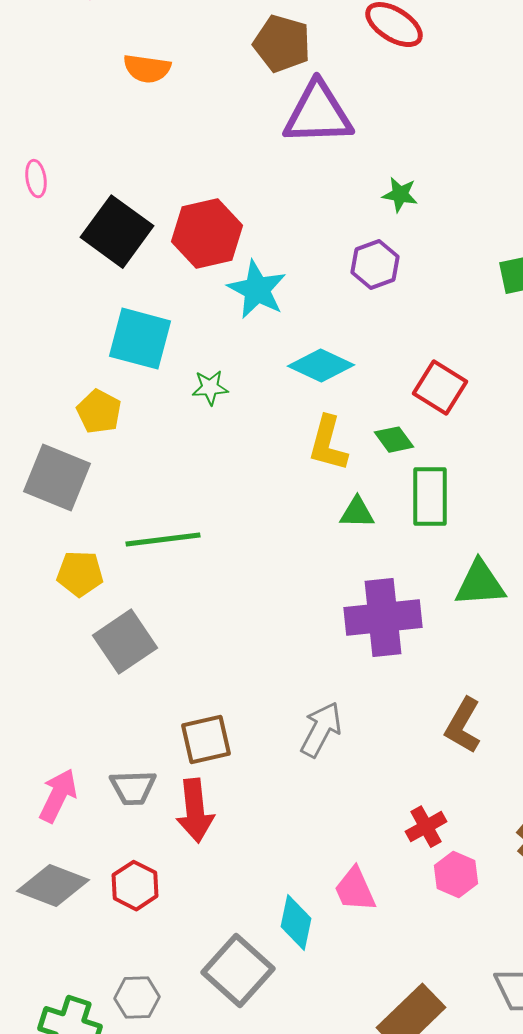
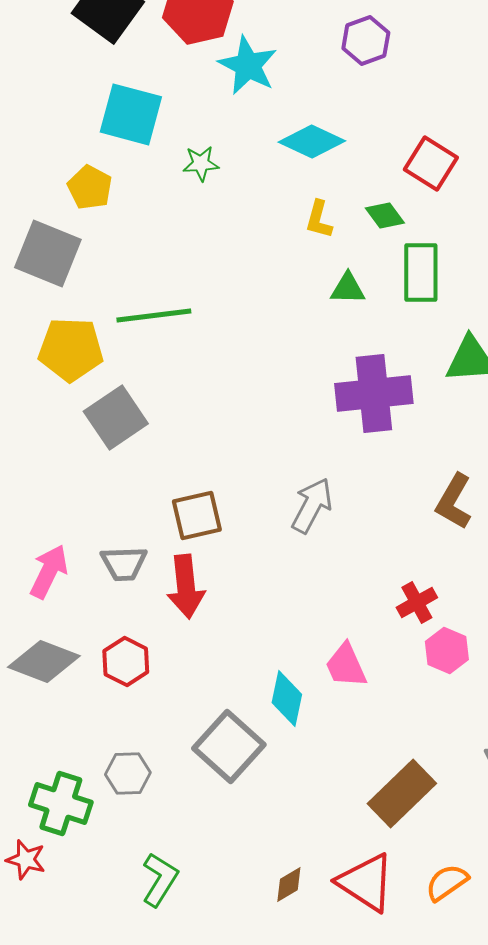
yellow L-shape: (328, 444) -> (319, 219), size x0.7
yellow pentagon: (80, 574) -> (71, 349), size x1.4

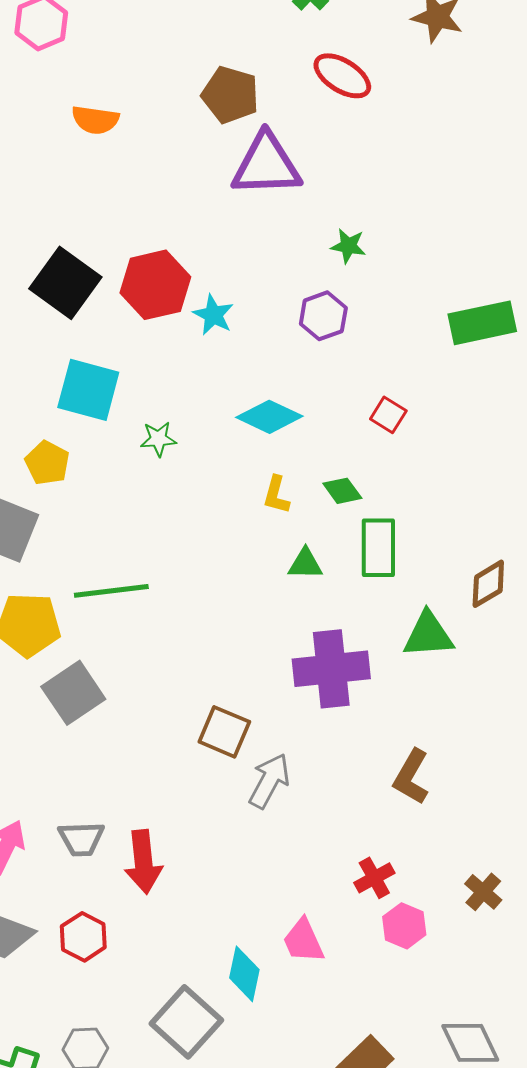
cyan star: (248, 65) -> (213, 315), moved, size x0.7
red square: (431, 163) -> (388, 415), moved, size x0.7
brown square: (197, 515) -> (224, 732), moved, turned 36

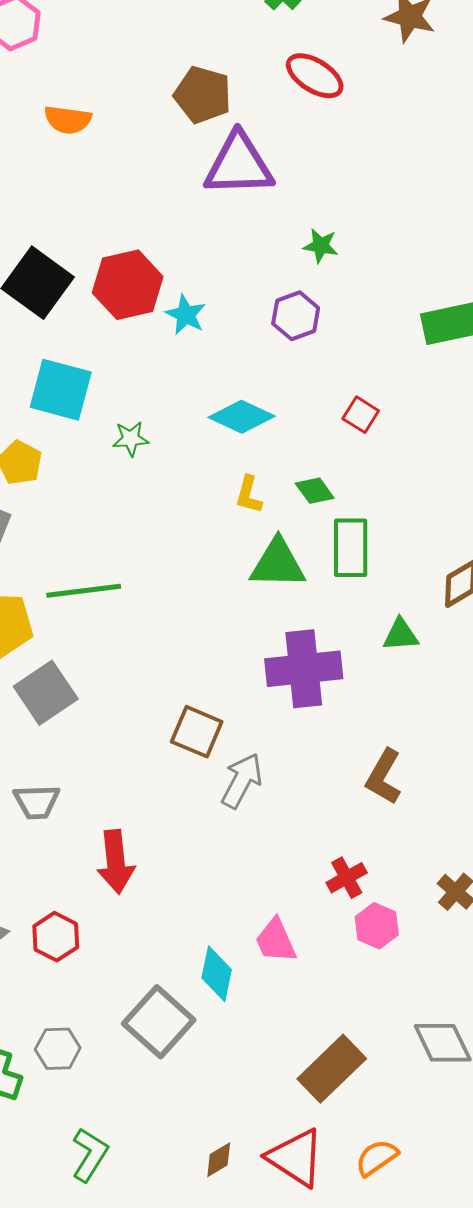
green triangle: (305, 564) -> (278, 564), size x1.6
green triangle: (428, 635) -> (401, 635), size x0.7
gray trapezoid: (81, 839) -> (37, 802), moved

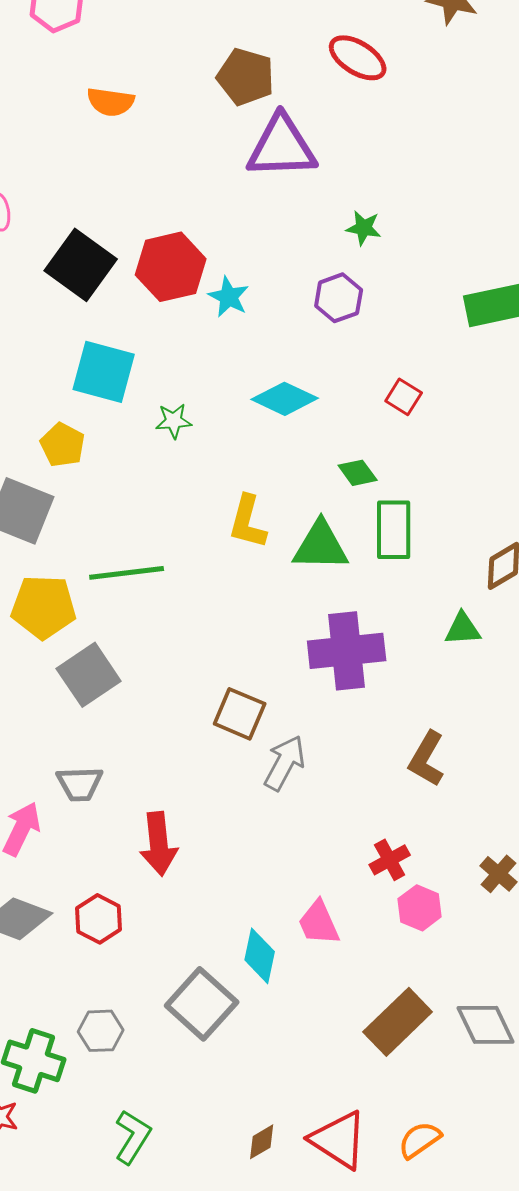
yellow L-shape: (249, 495) -> (248, 522), moved, size x1.4
green triangle: (401, 635) -> (463, 629), moved
brown rectangle: (332, 1069) -> (398, 1022), moved

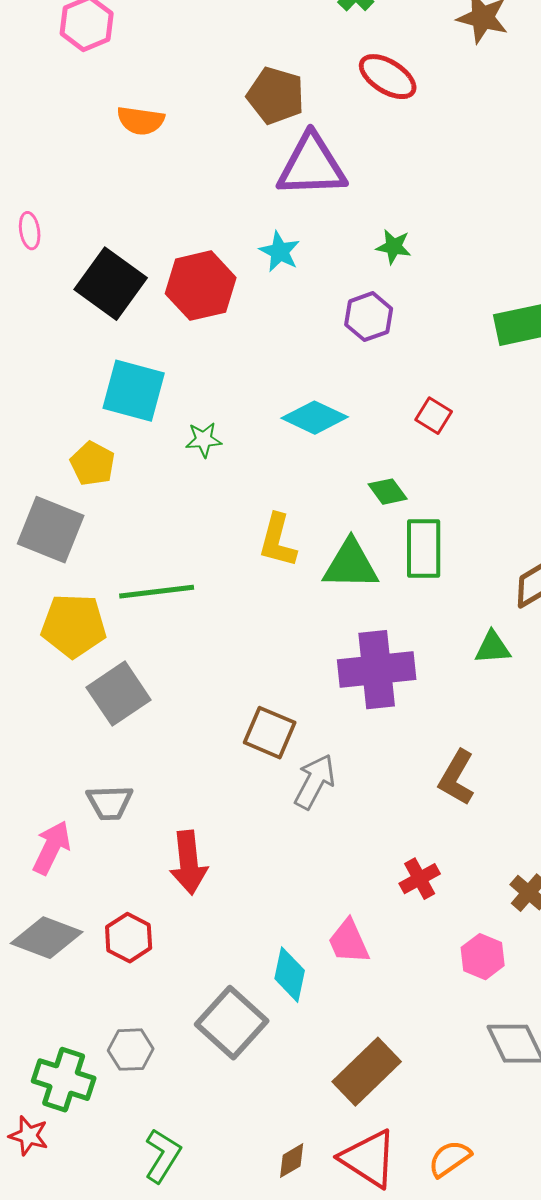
cyan star: (229, 297) -> (280, 252), moved
pink hexagon: (420, 908) -> (483, 957), moved
brown rectangle: (398, 1022) -> (367, 1072), moved

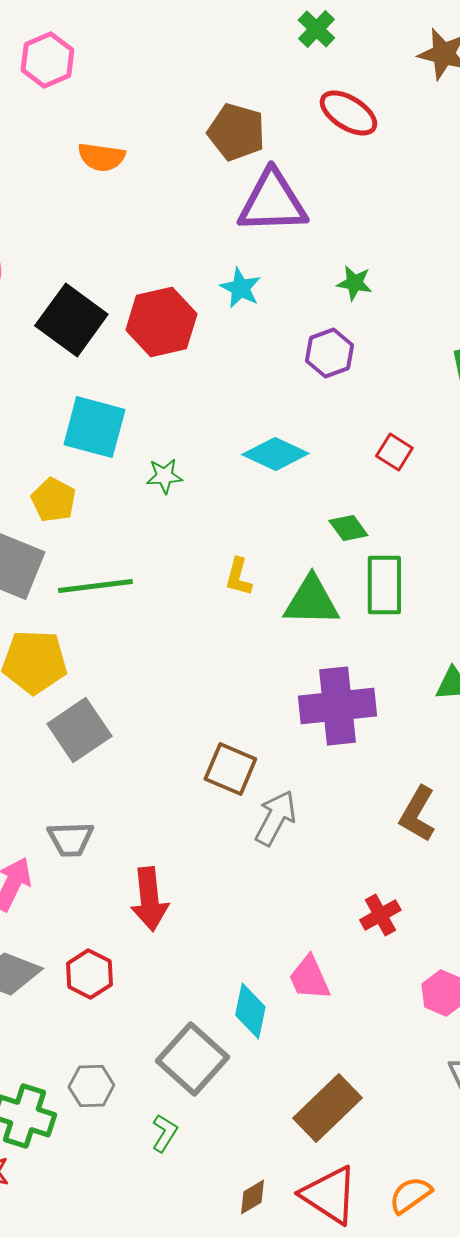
yellow L-shape: (278, 541) -> (238, 577), size x0.7
green line: (157, 592) -> (95, 586), moved
green L-shape: (163, 1156) -> (164, 1133), moved, size x0.7

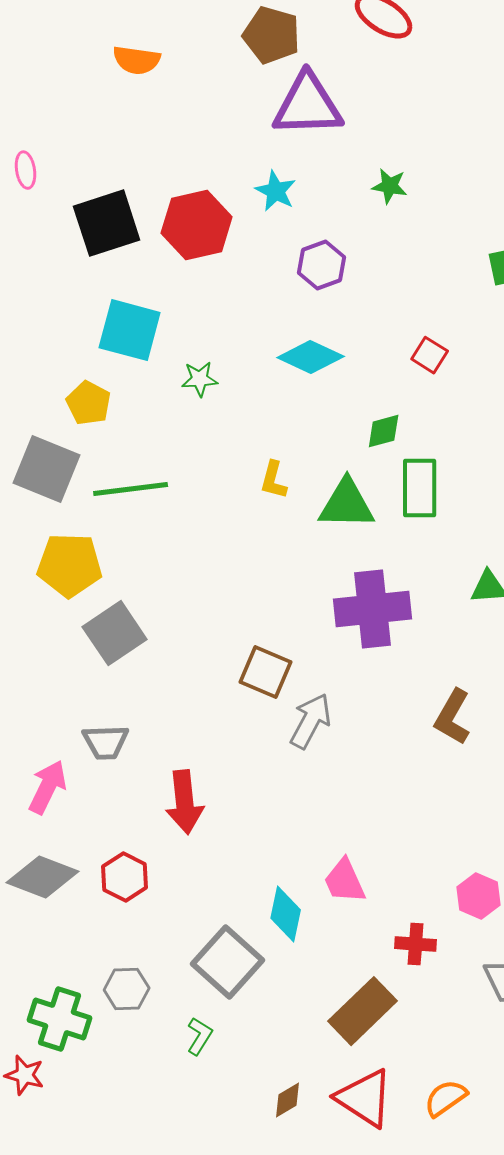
black square: (71, 320) -> (107, 223), turned 36
purple hexagon: (329, 353) -> (322, 265), moved
green diamond: (348, 528) -> (384, 431), turned -69
red cross: (380, 915) -> (416, 944), moved, turned 33

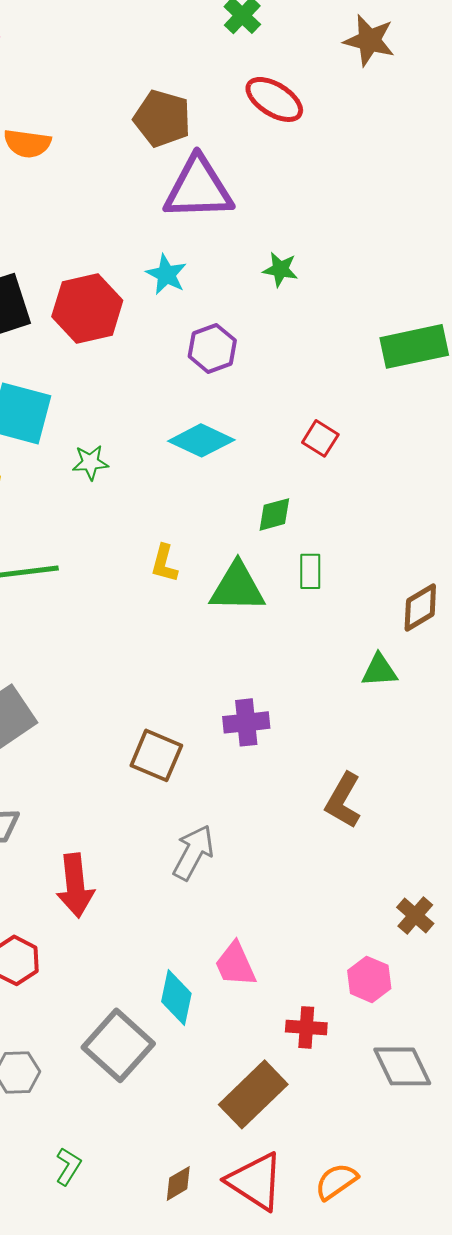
green rectangle: (420, 488) -> (310, 571), size x0.6
purple cross: (373, 609) -> (246, 722), moved, size x0.6
gray arrow: (311, 721) -> (193, 852), moved
green L-shape: (200, 1036) -> (68, 1166), moved

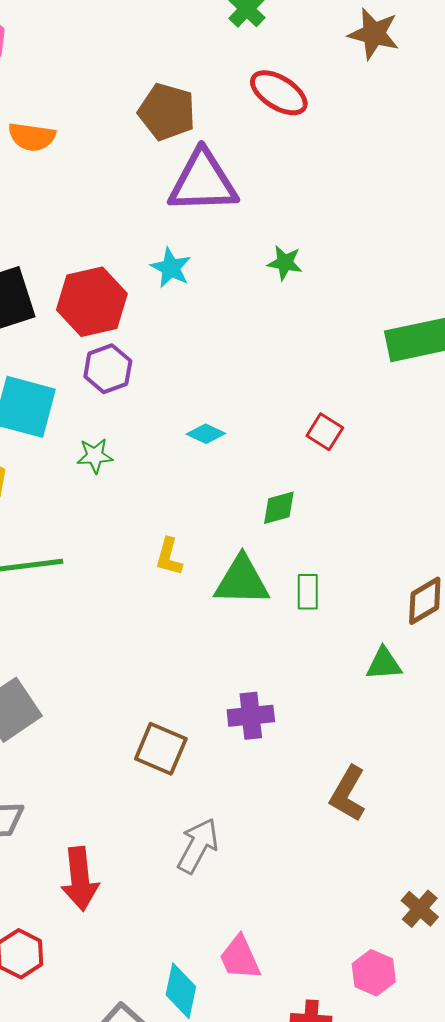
purple hexagon: (212, 348) -> (108, 369), moved
cyan diamond: (201, 440) -> (206, 434), size x0.6
green rectangle: (310, 571) -> (308, 592), moved

